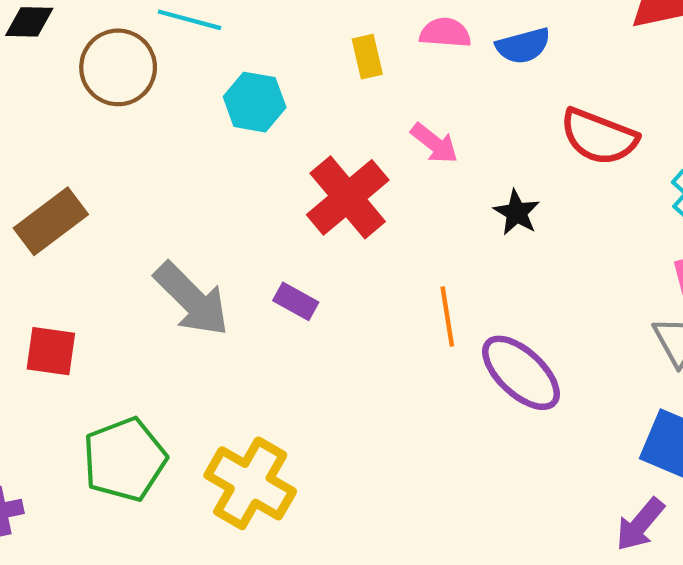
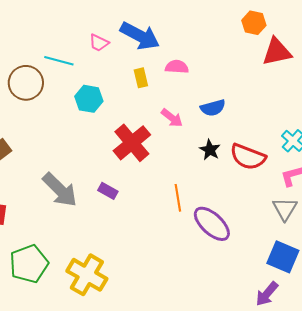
blue semicircle: (523, 46) -> (213, 108), moved
red semicircle: (599, 137) -> (248, 157), moved

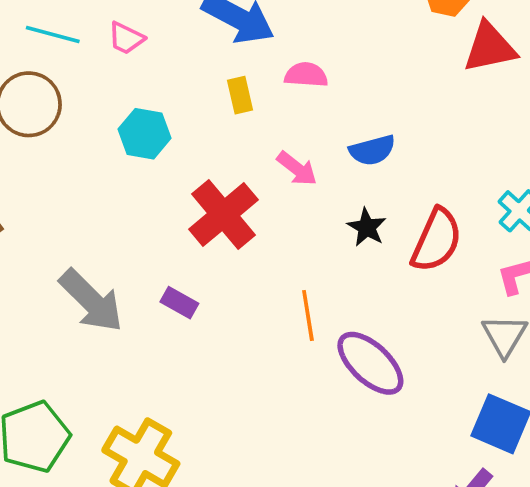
pink trapezoid: (99, 43) -> (126, 38), moved
cyan line: (59, 61) -> (53, 34), moved
red semicircle: (248, 157) -> (437, 240), turned -87

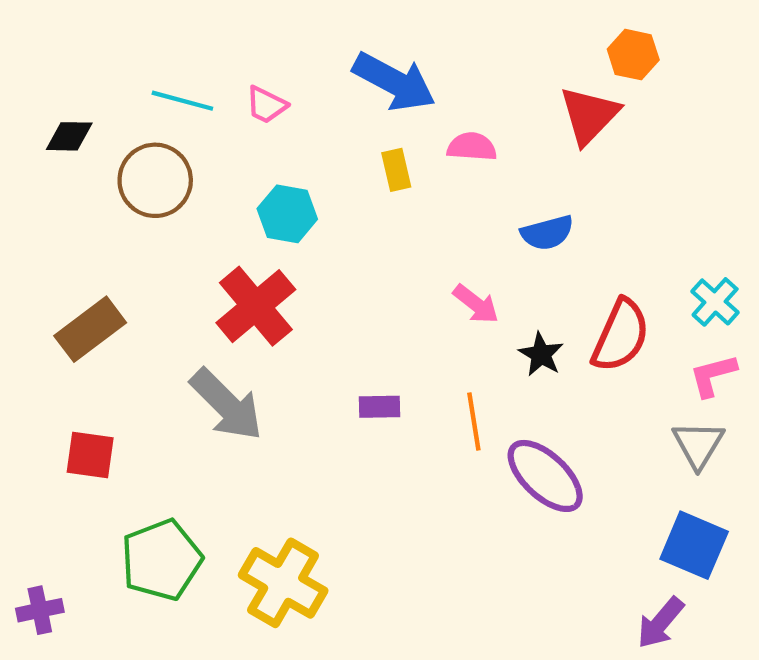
red triangle: (490, 47) -> (589, 115), moved, turned -34
pink arrow: (297, 169) -> (476, 304), moved
red cross: (223, 214) -> (256, 306), moved
black star: (367, 227) -> (541, 354), moved
purple rectangle: (179, 303) -> (380, 407), moved, turned -30

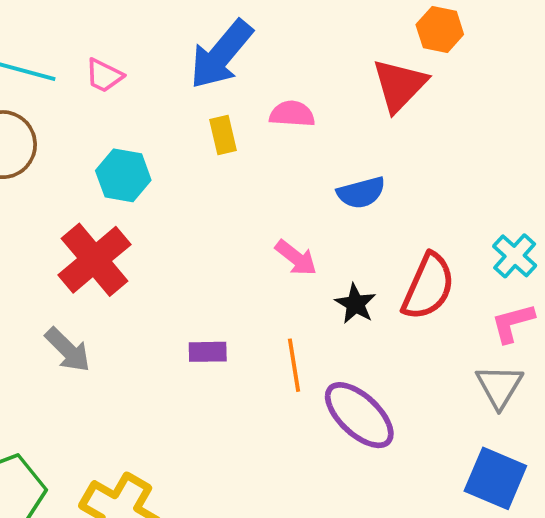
blue arrow: (394, 82) -> (221, 54), turned 102
gray arrow: (226, 405) -> (68, 350), size x0.7

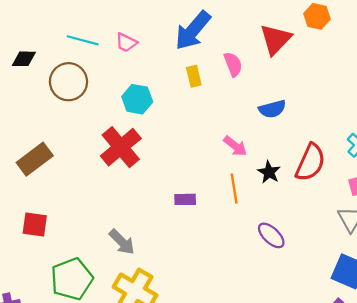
red triangle: (400, 85) -> (276, 39), moved
pink semicircle: (292, 114) -> (233, 64), turned 65
gray arrow: (68, 350) -> (122, 242), moved
orange line: (294, 365) -> (234, 189), moved
purple ellipse: (359, 415) -> (271, 235), size x0.7

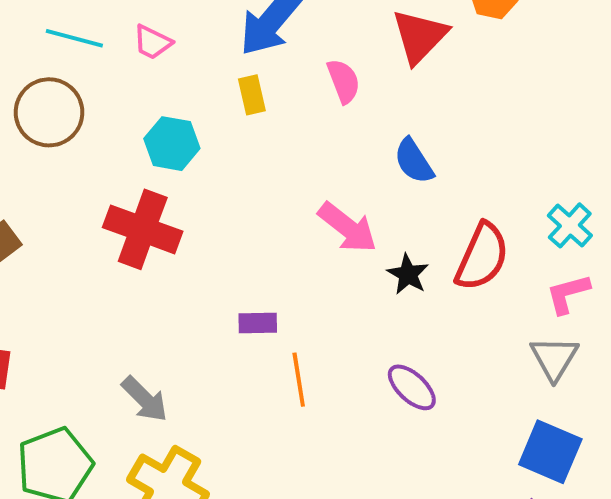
yellow rectangle: (194, 76) -> (252, 95), moved
blue semicircle: (272, 109) -> (414, 161), turned 72
pink arrow: (235, 146) -> (347, 227), size x1.4
red cross: (121, 147) -> (143, 229), turned -30
orange line: (234, 189) -> (299, 380), moved

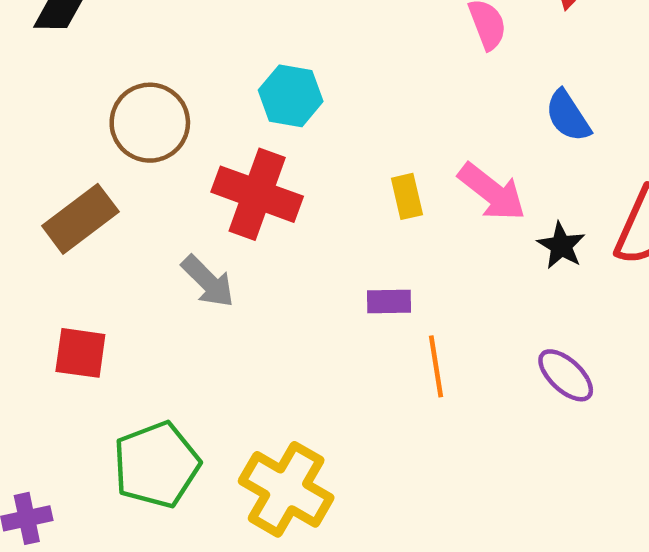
yellow rectangle: (252, 95) -> (407, 196), moved
brown circle: (49, 112) -> (150, 123), moved
gray arrow: (145, 399) -> (208, 281), moved

